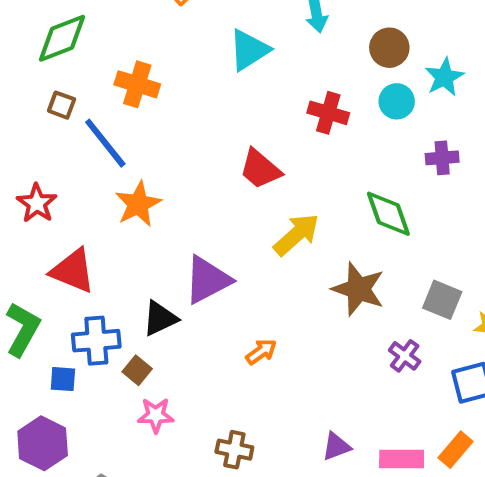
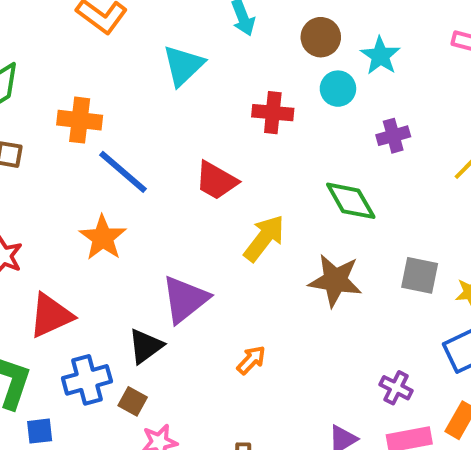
blue line: (105, 143) -> (123, 172), moved
red triangle: (73, 271) -> (51, 315), turned -36
purple cross: (405, 356) -> (396, 388), moved
blue square: (63, 379) -> (40, 431), moved

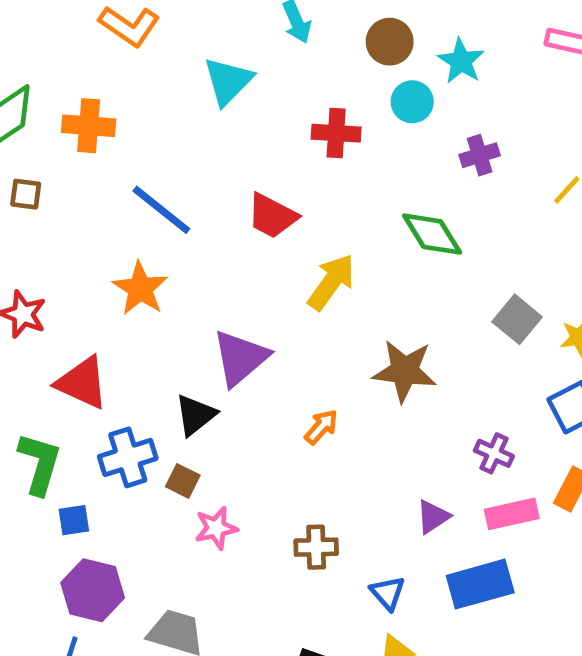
orange cross: (80, 120) -> (89, 126), moved
gray square: (420, 275) -> (517, 319), turned 30
brown star: (335, 280) -> (405, 371), moved
red triangle: (51, 315) -> (82, 383), turned 51

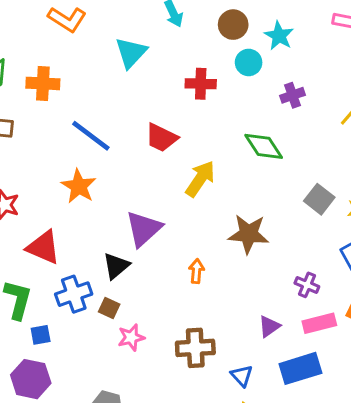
orange arrow: (321, 427) -> (196, 271), turned -35
brown cross: (316, 547) -> (195, 348), size x1.4
purple hexagon: (93, 590) -> (31, 379), moved

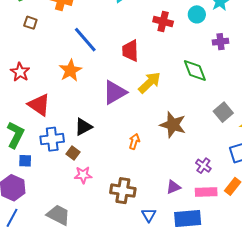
red trapezoid: (161, 138) -> (130, 51), turned 50
purple triangle: (144, 229) -> (115, 92), moved

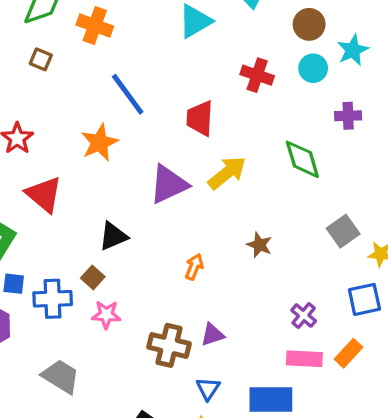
brown star: (173, 125) -> (259, 245), size x0.6
blue cross: (52, 139) -> (53, 299), moved
purple triangle: (173, 187) -> (212, 335), moved

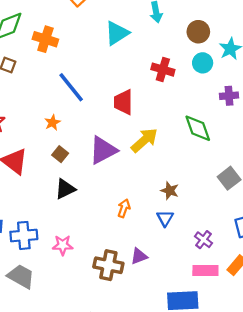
orange star: (99, 143) -> (52, 123), size x0.6
brown square: (93, 277) -> (60, 154), moved
gray trapezoid: (61, 376) -> (21, 276), moved
blue triangle: (208, 389) -> (165, 218), moved

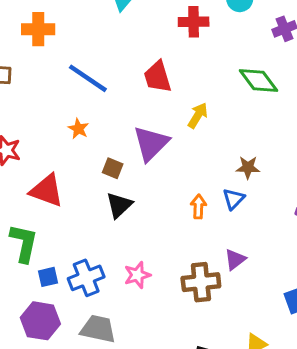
yellow arrow: (144, 140) -> (198, 115), size x0.7
brown square: (60, 154) -> (113, 168), moved
blue triangle: (165, 218) -> (234, 199), moved, turned 30

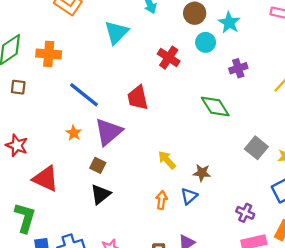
red cross: (194, 22) -> (169, 58), turned 30
yellow arrow: (198, 115) -> (167, 160), moved, turned -78
purple triangle: (151, 143) -> (108, 132), moved

